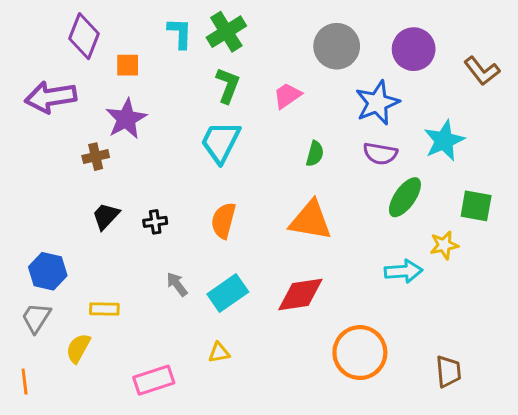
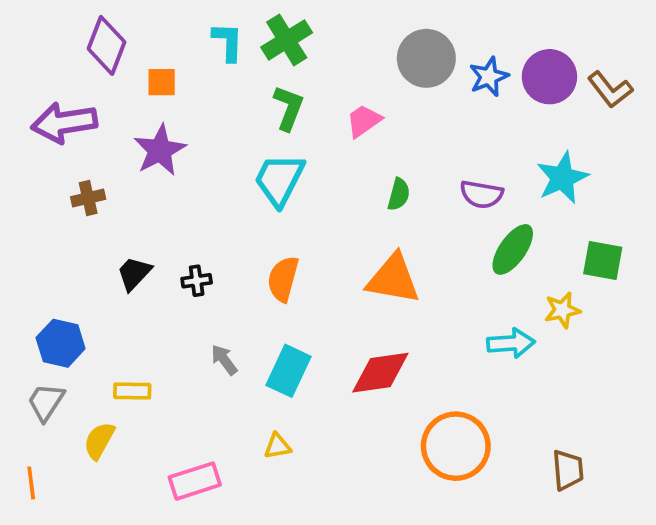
purple circle: (414, 49) -> (549, 77), moved
blue star: (377, 103) -> (489, 77), moved, size x0.7
brown cross: (96, 157) -> (88, 198), moved
cyan rectangle: (228, 293) -> (288, 371), turned -30

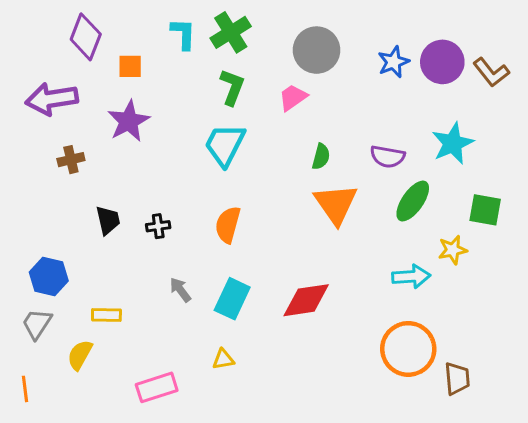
gray circle: (426, 58) -> (317, 50), moved
black trapezoid: (134, 273) -> (108, 220), turned 124
orange triangle: (393, 279) -> (336, 204), moved, turned 45
orange circle: (456, 446) -> (408, 349), moved

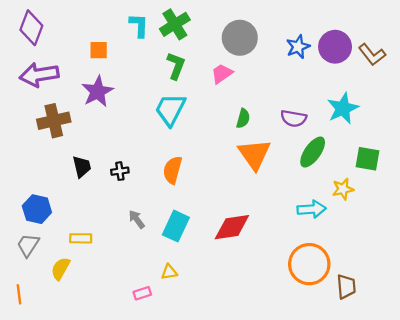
purple diamond: (86, 37) -> (31, 28), moved
brown cross: (71, 160) -> (54, 121), size x1.6
pink rectangle: (157, 387) -> (142, 293), moved, size x0.6

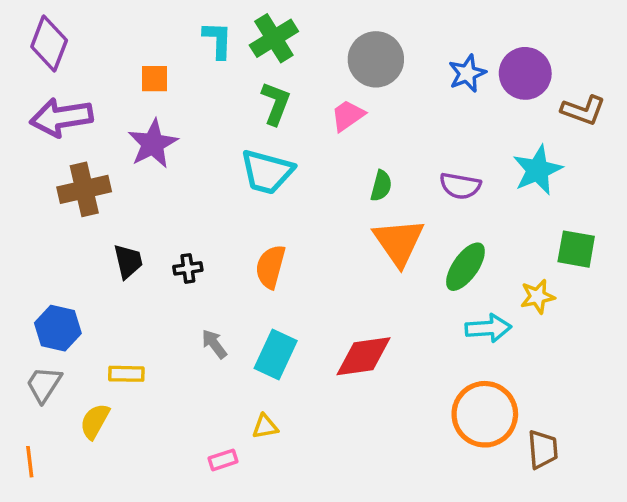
brown L-shape: (372, 55) -> (583, 110), moved, turned -32
cyan trapezoid: (170, 109) -> (267, 172), turned -102
green ellipse: (313, 152) -> (465, 267), moved

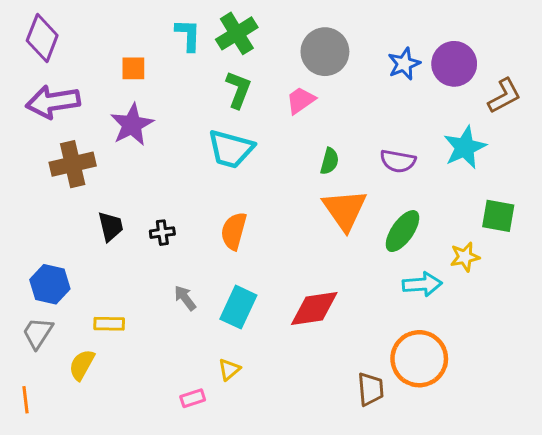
brown L-shape: (583, 110) -> (504, 96), turned -48
yellow triangle: (265, 427) -> (229, 369), turned -30
brown trapezoid: (543, 449) -> (371, 389), moved

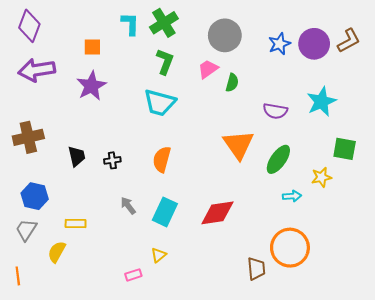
brown L-shape: (504, 96) -> (349, 41), moved
green semicircle: (330, 161) -> (232, 83), moved
brown cross: (73, 164) -> (28, 137), moved
cyan arrow: (422, 284) -> (292, 196), size x0.7

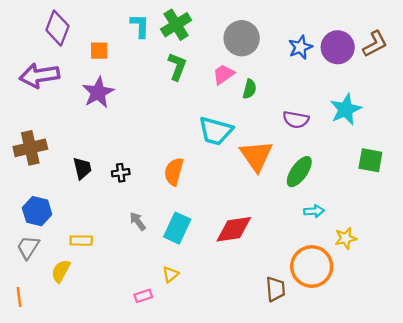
purple diamond: (29, 26) -> (57, 28), moved
cyan trapezoid: (160, 103) -> (216, 131), moved
yellow star: (321, 177) -> (346, 238), moved

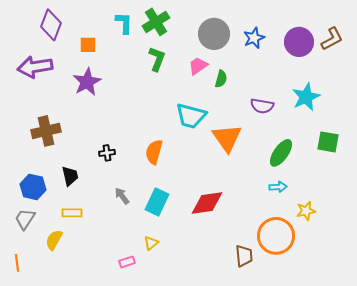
blue star: (300, 47) -> (254, 38), moved
brown cross: (30, 148) -> (46, 131), moved
black trapezoid: (82, 168) -> (70, 176), moved
green ellipse: (299, 172) -> (281, 153), moved

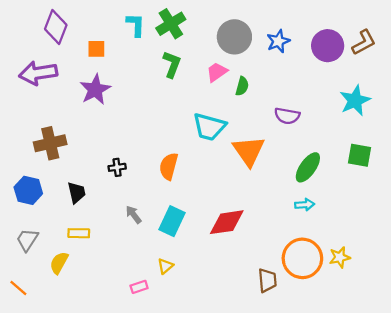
cyan star: (306, 97) -> (355, 100), moved
blue hexagon: (33, 187) -> (28, 190), moved
yellow star: (306, 211) -> (340, 257), moved
orange line: (17, 263) -> (18, 288), turned -42

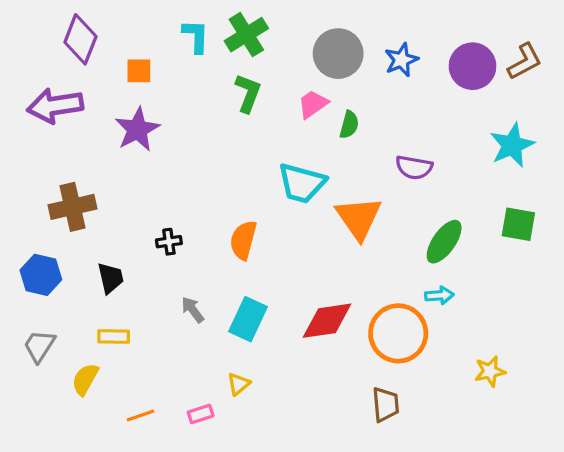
orange circle: (302, 258) -> (398, 333), moved
orange line: (18, 288) -> (141, 416), moved, turned -60

